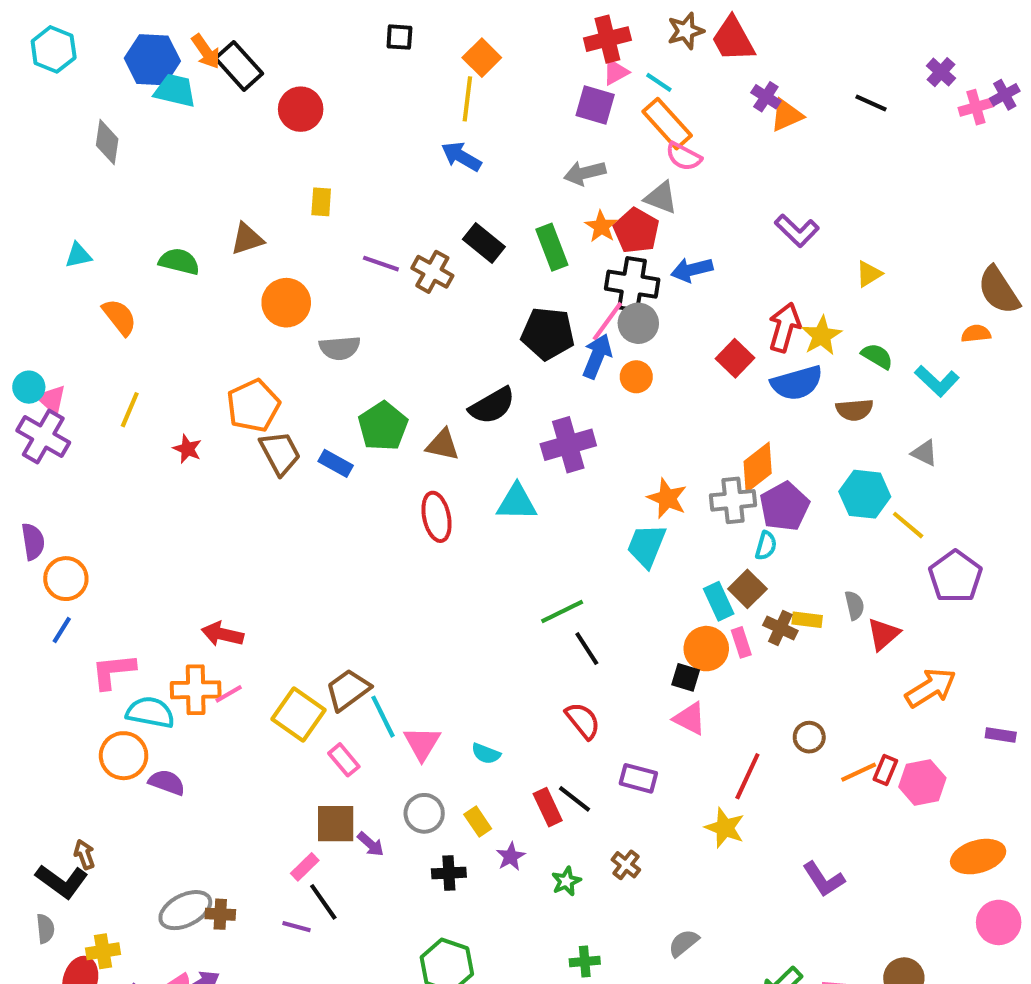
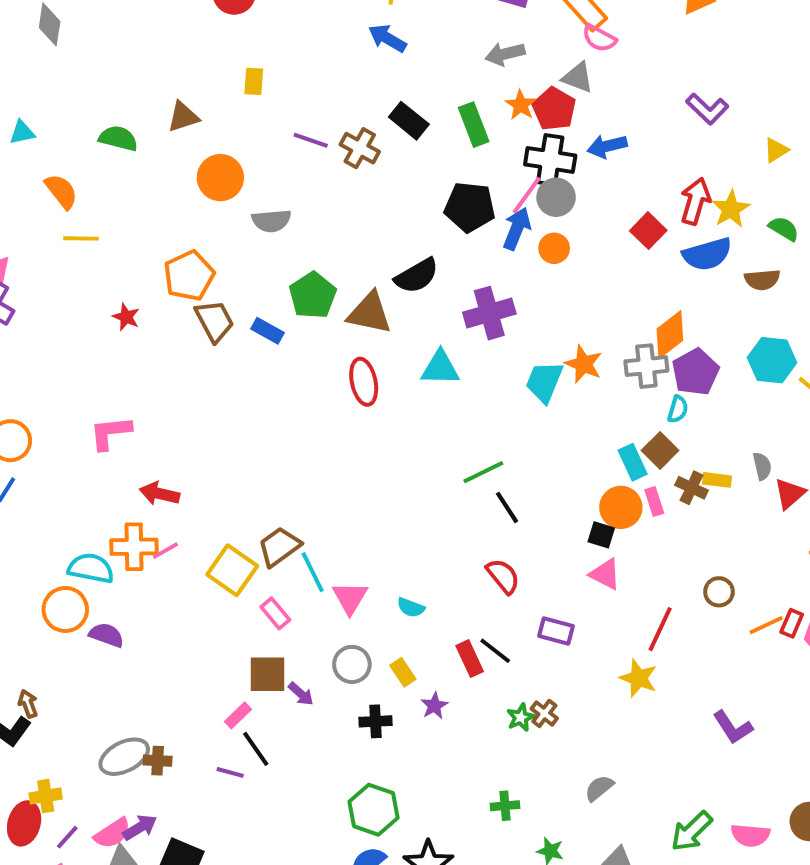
yellow line: (130, 410) -> (81, 238), moved, turned 68
brown triangle: (443, 445) -> (370, 313), size x1.4
cyan trapezoid: (647, 546) -> (544, 382), moved
pink L-shape: (113, 671) -> (110, 433), moved
green star: (566, 881) -> (521, 717), moved

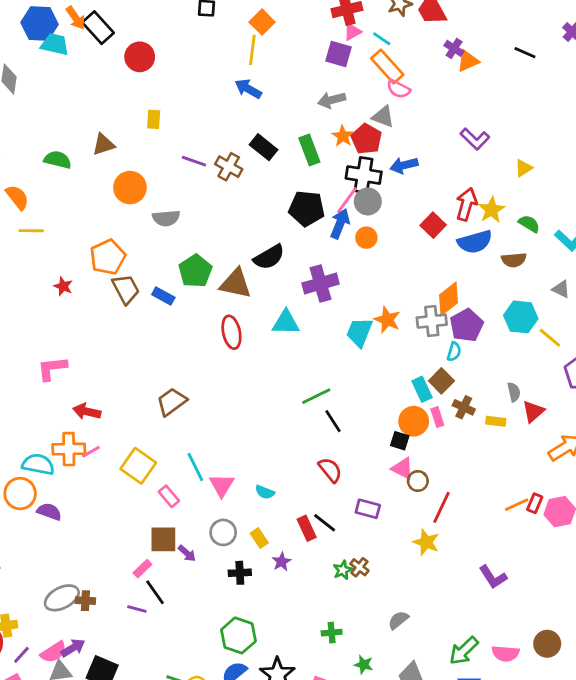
yellow rectangle: (717, 480) -> (496, 421), moved
brown trapezoid: (279, 547) -> (172, 402), moved
brown circle: (719, 592) -> (418, 481), moved

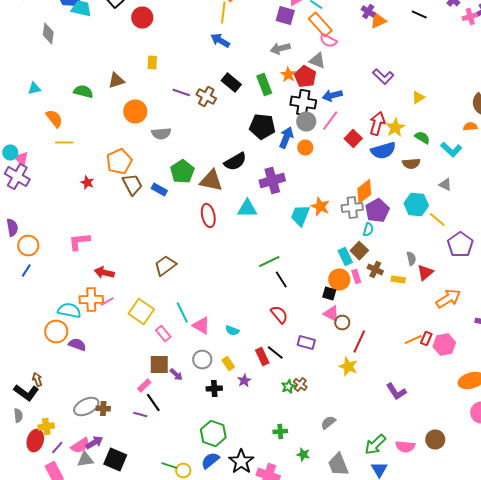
pink line: (347, 200) -> (330, 120), moved
pink triangle: (222, 485) -> (201, 326), turned -30

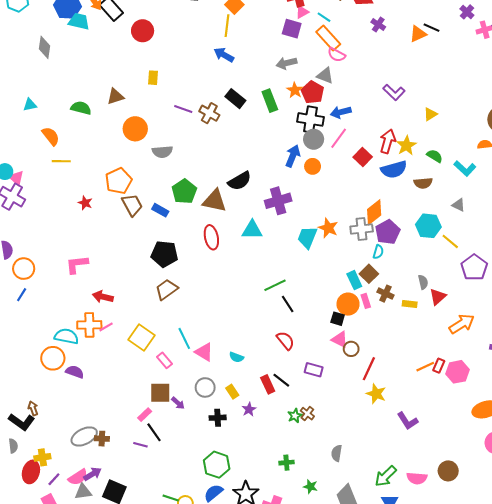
orange triangle: (378, 20) -> (418, 34), moved
black pentagon: (262, 126) -> (164, 254), moved
yellow star: (348, 366) -> (376, 394), moved
gray semicircle: (328, 422) -> (337, 453), turned -42

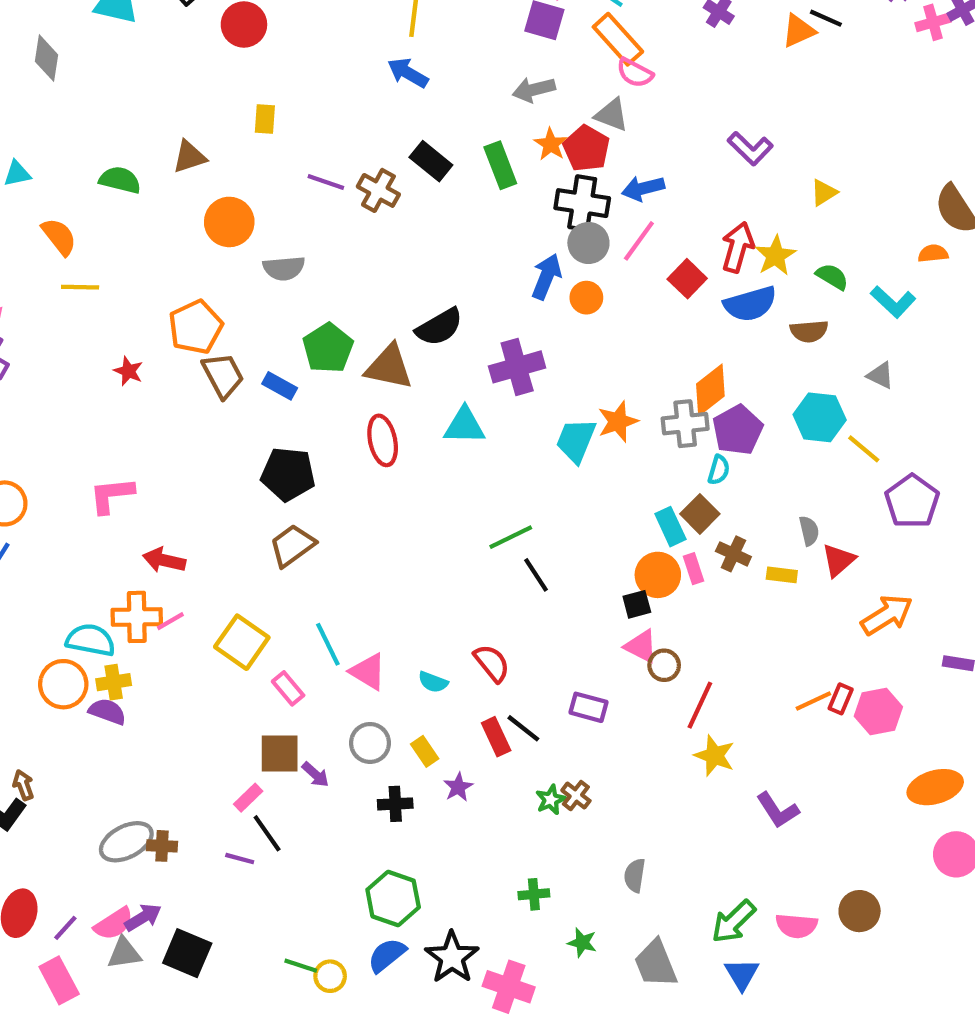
orange star: (328, 228) -> (618, 422), turned 30
black square: (338, 319) -> (637, 604), turned -32
red semicircle: (285, 341) -> (492, 663), moved
yellow cross: (42, 457) -> (114, 682), moved

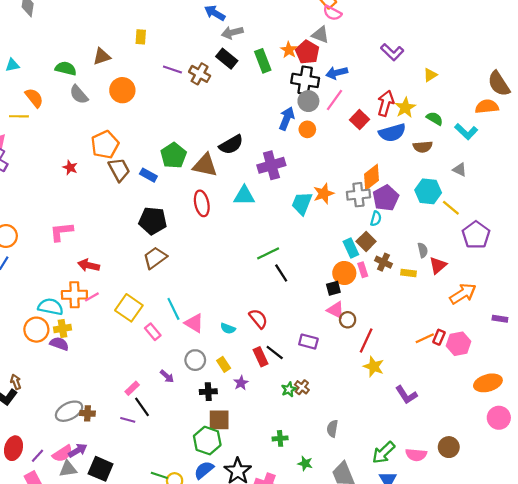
gray arrow: (534, 90) -> (232, 33), moved
orange semicircle: (933, 253) -> (487, 107), size x1.5
gray semicircle: (284, 268) -> (79, 95), moved, turned 54
yellow line: (80, 287) -> (19, 116), moved
brown square: (280, 753) -> (219, 420), moved

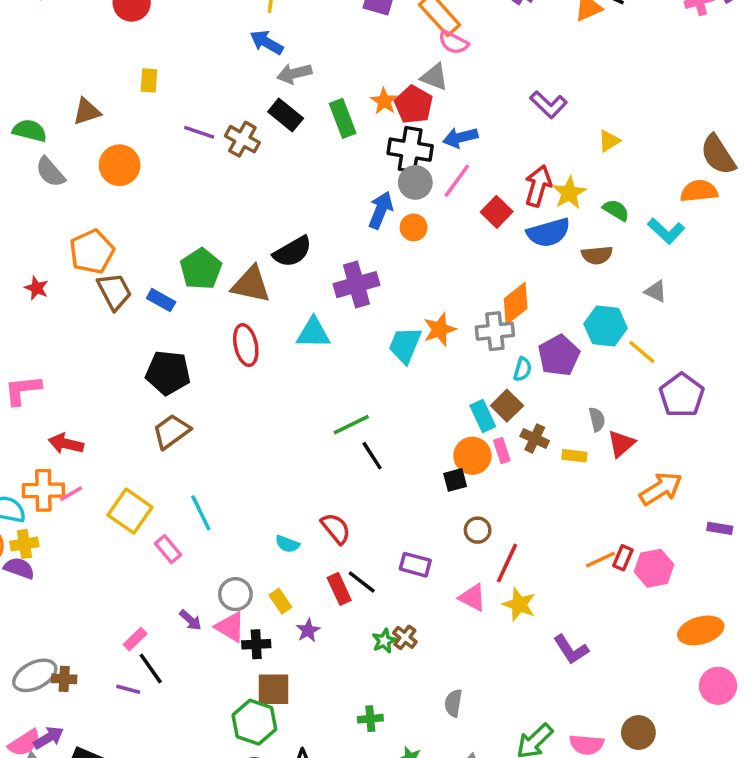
purple pentagon: (386, 198) -> (559, 355), moved
pink triangle: (336, 310) -> (472, 598), moved
pink triangle: (194, 323) -> (230, 627), moved

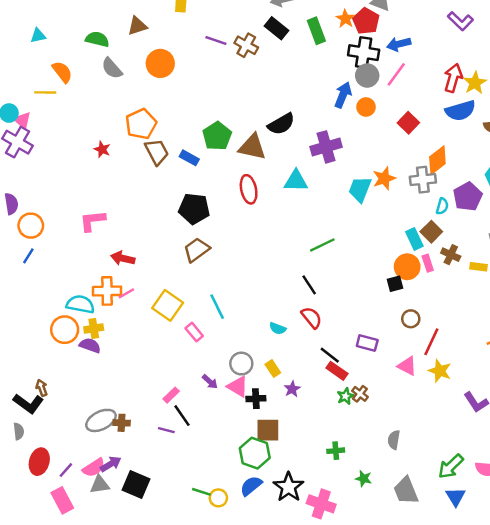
red square: (497, 212) -> (408, 123), moved
black line: (372, 456) -> (309, 285), moved
red rectangle: (339, 589) -> (337, 371), moved, turned -30

